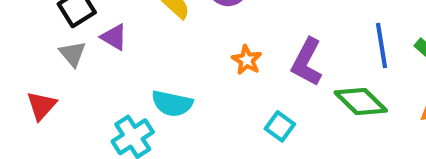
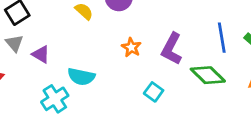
purple triangle: (114, 37) -> (41, 54), moved

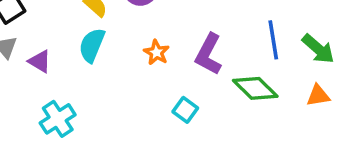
cyan semicircle: (81, 77) -> (92, 45), moved, turned 100

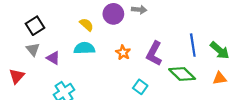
cyan semicircle: (92, 45) -> (84, 48), turned 66

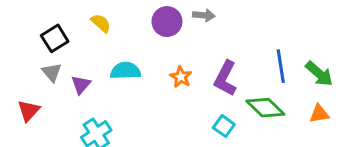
yellow semicircle: (87, 25) -> (101, 23), moved
purple triangle: (53, 58) -> (81, 85), turned 40
cyan square: (140, 87) -> (224, 126), moved

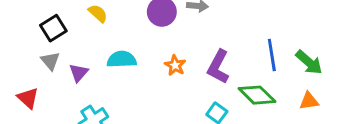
red triangle: (29, 111) -> (28, 98), turned -30

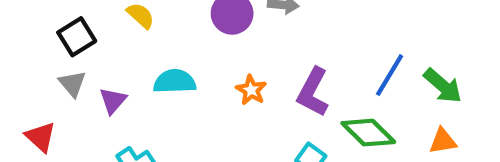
blue line: (272, 55) -> (390, 75), turned 40

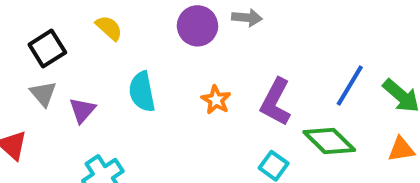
cyan semicircle: (175, 81) -> (142, 92), turned -99

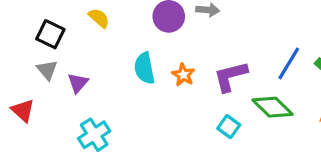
black square: (47, 48) -> (50, 34), turned -32
cyan semicircle: (142, 92) -> (144, 68), moved
purple L-shape: (276, 102) -> (230, 76), turned 48

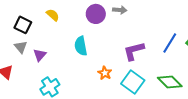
orange star: (183, 75) -> (105, 73), moved
green diamond: (273, 107) -> (170, 82), moved
cyan square: (229, 127) -> (133, 82), size x1.6

